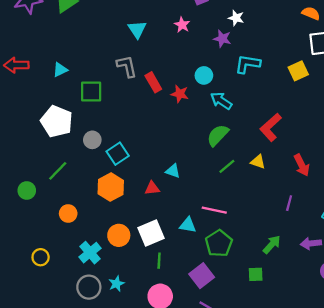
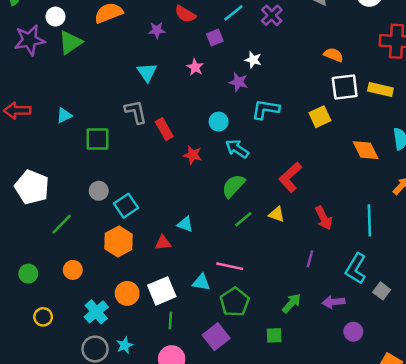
red star: (180, 94) -> (193, 155), moved
white pentagon: (57, 121) -> (32, 187), moved
green circle: (27, 190) -> (28, 274), moved

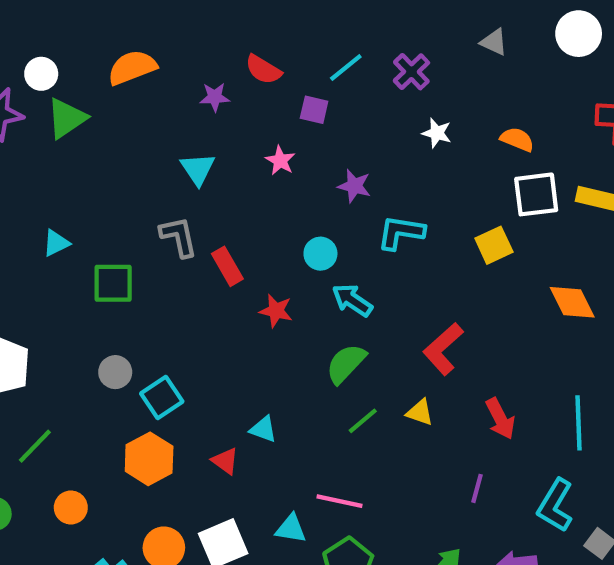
purple square: (215, 38) -> (314, 110), turned 35
white star: (253, 60) -> (437, 133), moved
green line: (62, 224) -> (35, 446), moved
red triangle: (163, 243) -> (225, 461), turned 42

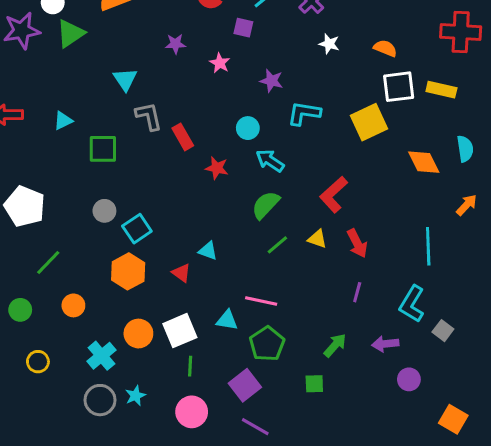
purple star: (215, 97) -> (175, 44), moved
cyan triangle: (198, 169) -> (125, 79), moved
yellow square: (494, 245) -> (369, 122), size x1.4
red arrow: (500, 419) -> (357, 243), moved

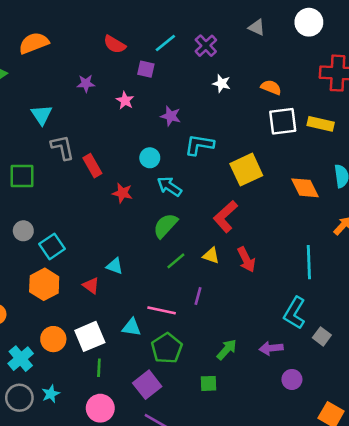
yellow square: (369, 122) -> (246, 170), moved
purple line: (357, 292) -> (198, 296), moved

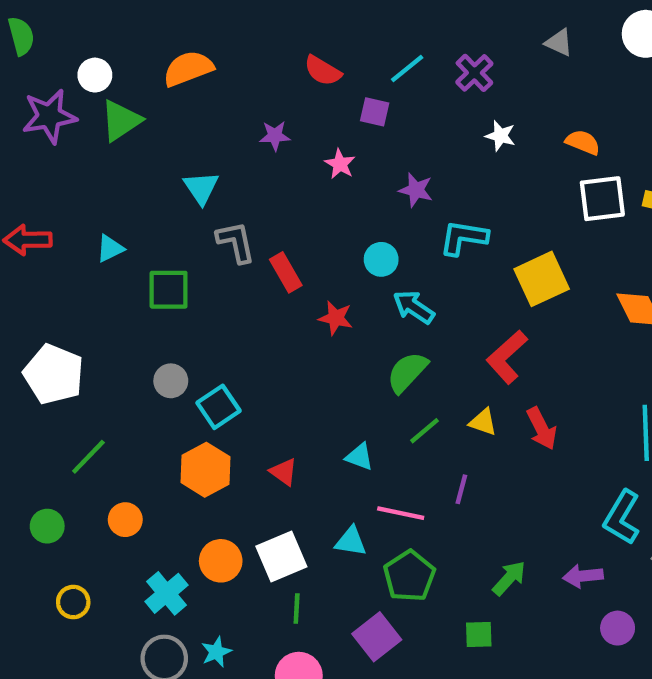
cyan triangle: (115, 266) -> (359, 457), moved

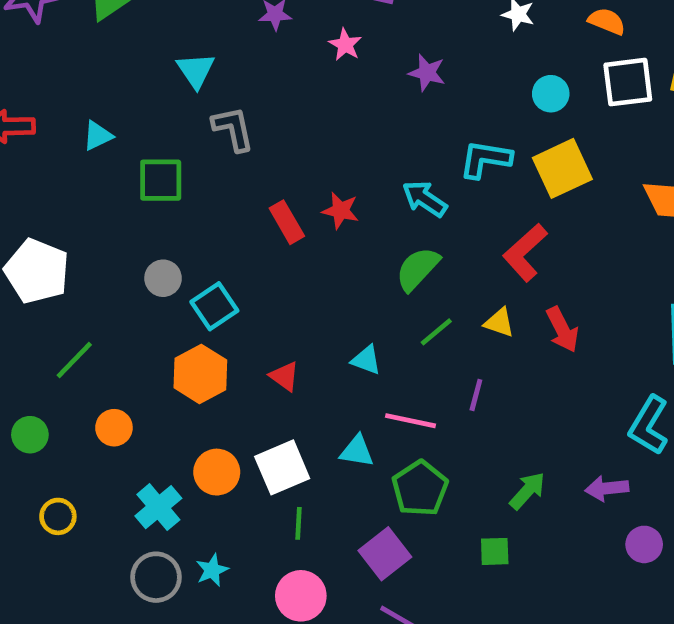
cyan L-shape: (464, 238) -> (485, 159), moved
cyan circle: (381, 259) -> (551, 94), moved
red rectangle: (286, 272) -> (287, 222), moved

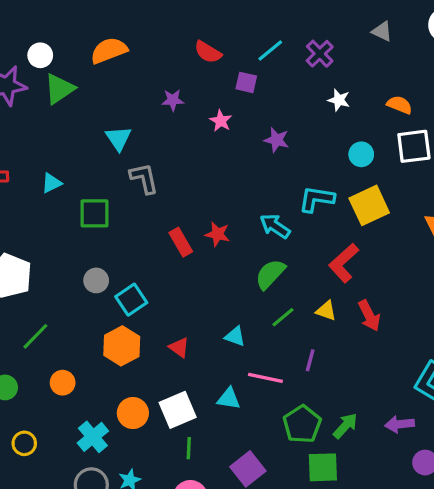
green pentagon: (420, 488) -> (302, 424), moved
green square: (495, 551) -> (323, 467), size x1.5

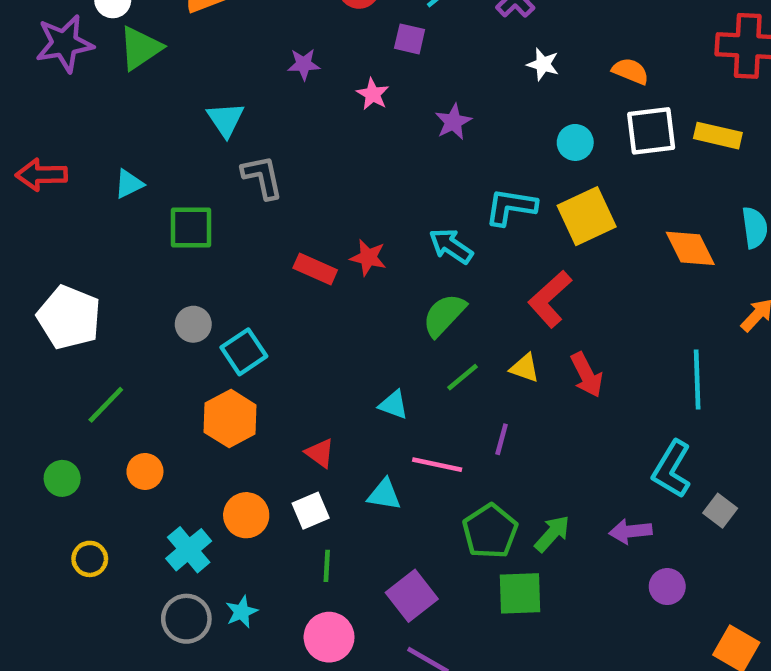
purple star: (277, 140) -> (453, 122), turned 30
red rectangle: (181, 242) -> (315, 269), turned -36
red triangle: (179, 348) -> (320, 453), moved
white square: (178, 410) -> (311, 511), size x0.7

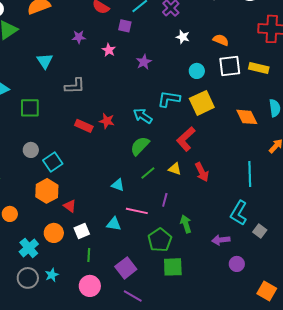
gray L-shape: (262, 177) -> (75, 86), moved, turned 100
red triangle: (320, 453) -> (70, 206), moved
green arrow: (552, 534) -> (186, 224), moved, turned -60

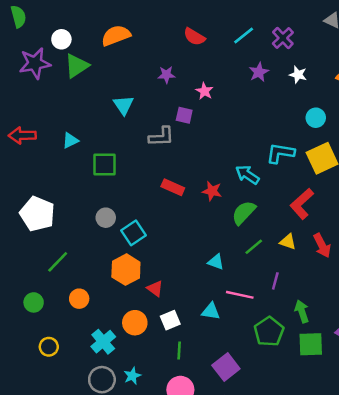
purple square: (125, 26) -> (184, 115), moved
purple star: (144, 62) -> (259, 72), moved
red star: (107, 121) -> (212, 191), moved
green square: (173, 267) -> (311, 344), moved

